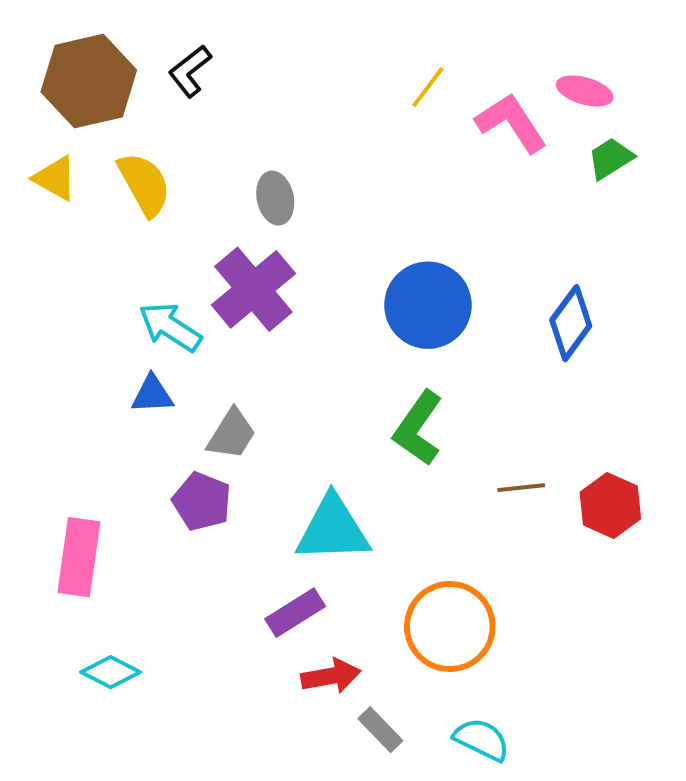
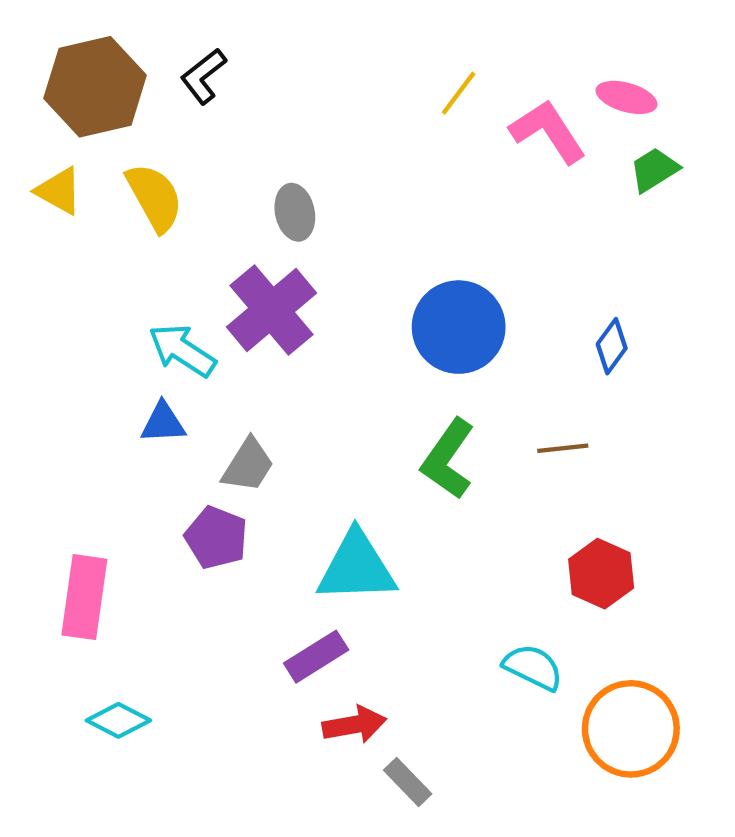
blue diamond: (571, 323) -> (612, 346), size x0.7
brown line: (521, 488) -> (563, 448), moved
red hexagon: (610, 505) -> (601, 574), moved
orange circle: (450, 626) -> (631, 729), moved
cyan semicircle: (482, 740) -> (533, 667), moved

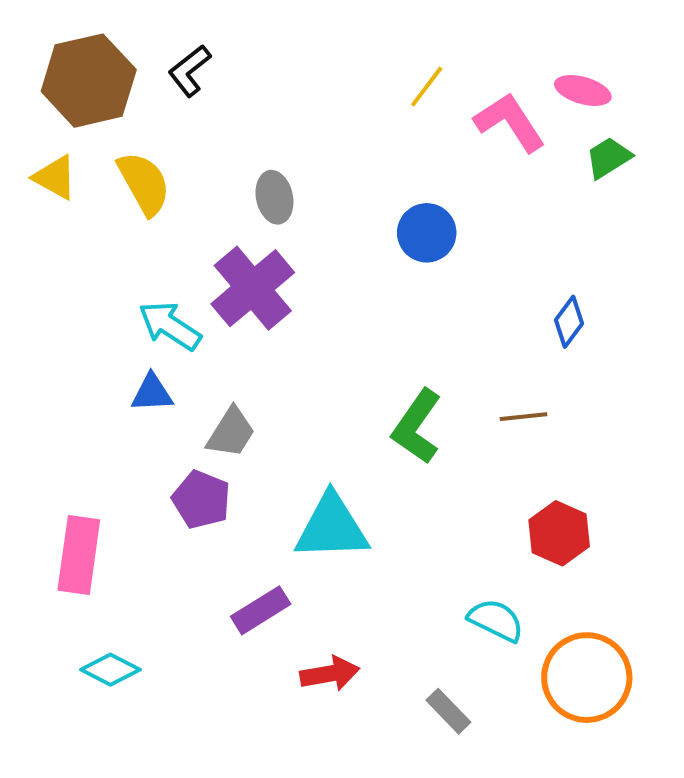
blue circle: (459, 327) -> (427, 233), moved, size x0.7
purple rectangle: (316, 657) -> (261, 610), moved
gray rectangle: (408, 782) -> (448, 711), moved

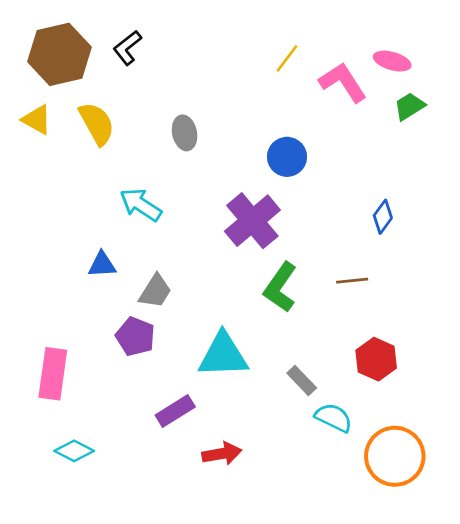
purple cross: (253, 288) -> (252, 221), moved
cyan arrow: (170, 326) -> (141, 205), moved
gray rectangle: (448, 711) -> (302, 380), moved

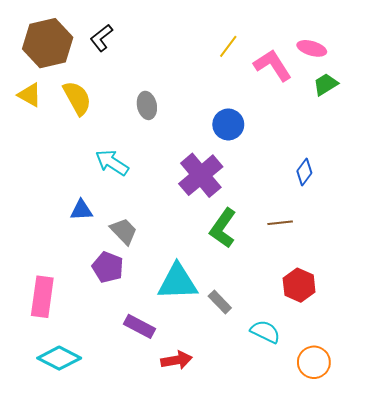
gray trapezoid: (155, 291) -> (124, 231), turned -76
gray rectangle: (302, 380) -> (220, 302), moved
purple rectangle: (175, 411) -> (140, 326), turned 60
cyan diamond: (74, 451) -> (59, 358), size x1.4
orange circle: (395, 456) -> (314, 362), size x0.7

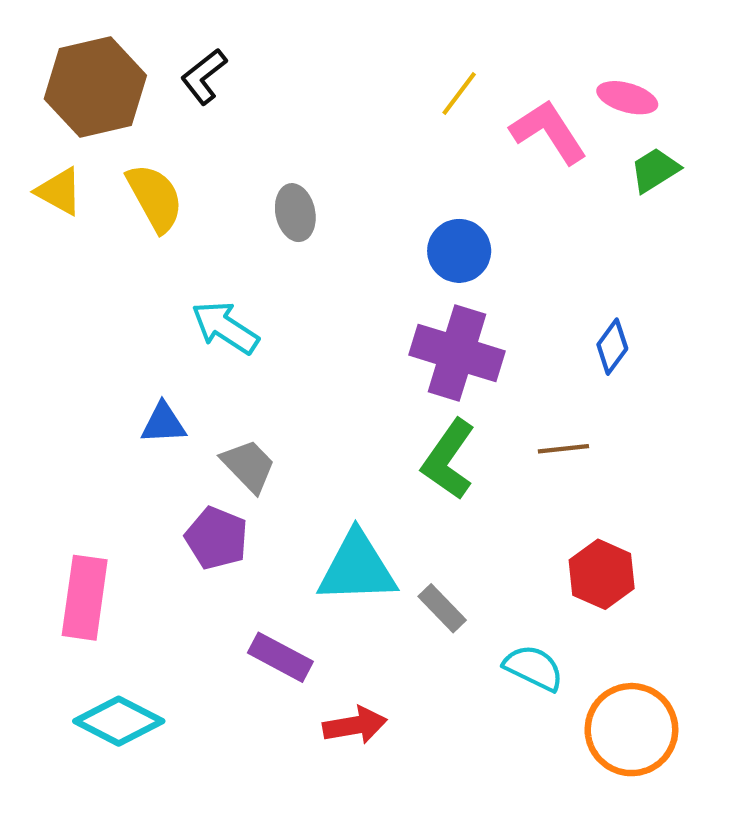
purple cross: (201, 175) -> (457, 353), moved, turned -33
orange circle: (314, 362) -> (631, 730), size x1.4

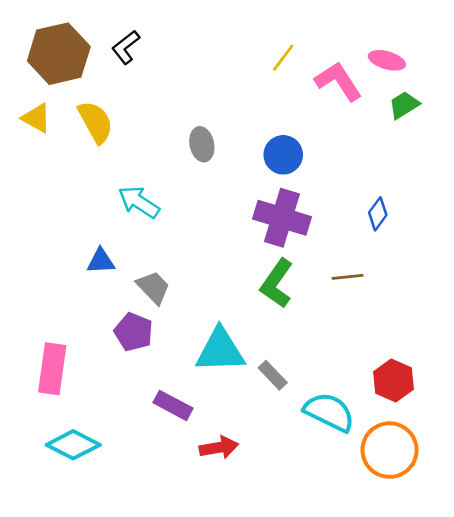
gray ellipse: (295, 213) -> (202, 144), moved
red hexagon: (602, 574) -> (393, 381), moved
cyan semicircle: (534, 668) -> (329, 412), size x1.4

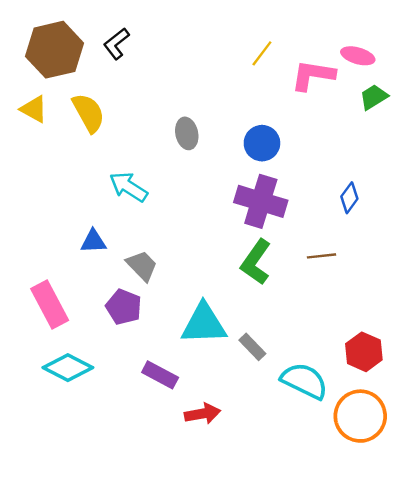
pink L-shape: (338, 81) -> (313, 75), turned -48
pink rectangle: (52, 369) -> (50, 304), moved, turned -36
cyan diamond: (73, 445) -> (68, 368), moved

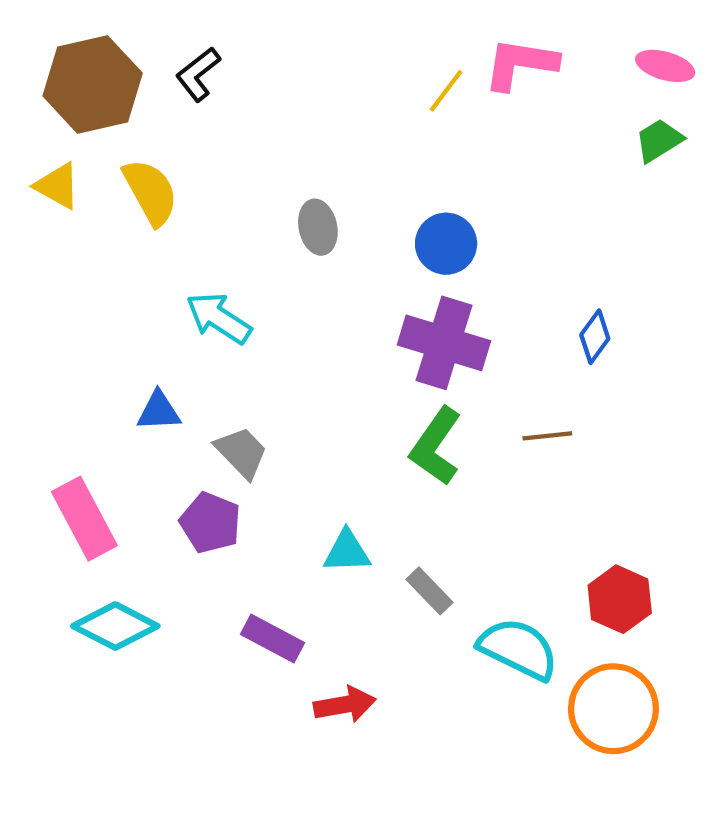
pink ellipse: (358, 56) -> (665, 66), moved
pink L-shape: (313, 75) -> (520, 64), moved
green trapezoid: (374, 97) -> (659, 140), moved
cyan triangle: (204, 324) -> (347, 552), size x0.6

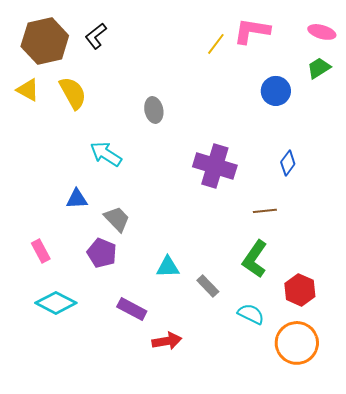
blue circle: (446, 244) -> (276, 91), moved
green L-shape: (436, 446) -> (255, 259), moved
pink rectangle: (84, 519) -> (41, 251), size x0.6
cyan semicircle: (518, 649) -> (251, 314), size x0.7

